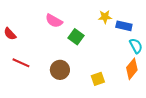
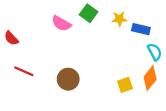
green square: (76, 37) -> (89, 13), moved
yellow square: (98, 79) -> (125, 85), moved

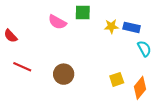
green square: (89, 13) -> (83, 13), turned -35
yellow star: (119, 19) -> (111, 26), moved
orange diamond: (150, 78) -> (140, 88), moved

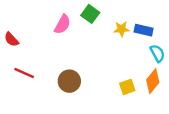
green square: (83, 13) -> (90, 14), turned 35
pink semicircle: (57, 22) -> (62, 24), turned -90
orange diamond: (140, 88) -> (153, 81), moved

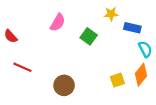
green square: (90, 14) -> (89, 36), moved
yellow star: (122, 29) -> (111, 14), moved
brown circle: (69, 81) -> (64, 85), moved

